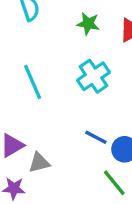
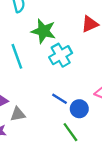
green star: (88, 24) -> (44, 31), moved, size x1.5

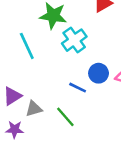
blue circle: (79, 109) -> (99, 73), moved
green line: (70, 132) -> (65, 117), moved

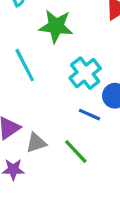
cyan cross: (74, 40) -> (85, 73), moved

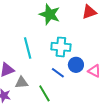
cyan line: (25, 65) -> (28, 48), moved
cyan cross: (85, 73) -> (61, 47), turned 30

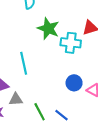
cyan cross: (61, 47) -> (71, 43), moved
blue line: (58, 73) -> (61, 115), moved

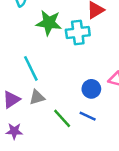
blue circle: (74, 83) -> (91, 89), moved
gray triangle: (16, 99) -> (37, 97), moved

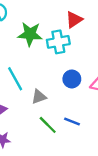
blue circle: (91, 89) -> (72, 79), moved
gray triangle: (37, 97) -> (39, 97), moved

